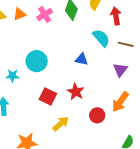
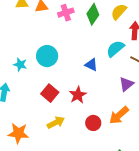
cyan semicircle: (101, 38) -> (115, 49), turned -102

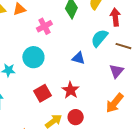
pink cross: (66, 13) -> (44, 26), moved
red square: (50, 93) -> (43, 93), turned 30
red circle: (93, 123) -> (76, 117), moved

